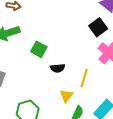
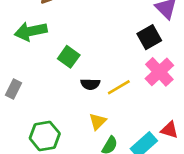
yellow line: (84, 78) -> (119, 87), moved, turned 36

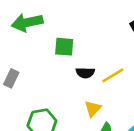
green square: (69, 57) -> (64, 47), turned -30

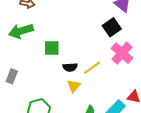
yellow triangle: (93, 109) -> (74, 86), moved

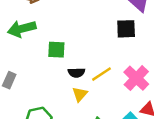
black square: (112, 27) -> (126, 29), turned 30
pink cross: (122, 53) -> (136, 78), moved

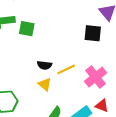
green square: (56, 50) -> (27, 29), moved
yellow triangle: (80, 94) -> (45, 84), turned -40

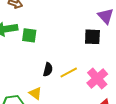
black semicircle: (44, 65) -> (48, 69), turned -80
yellow triangle: (45, 84) -> (35, 93), moved

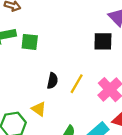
yellow line: (69, 73) -> (77, 84), turned -30

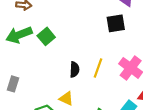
green square: (30, 42) -> (46, 36), turned -36

